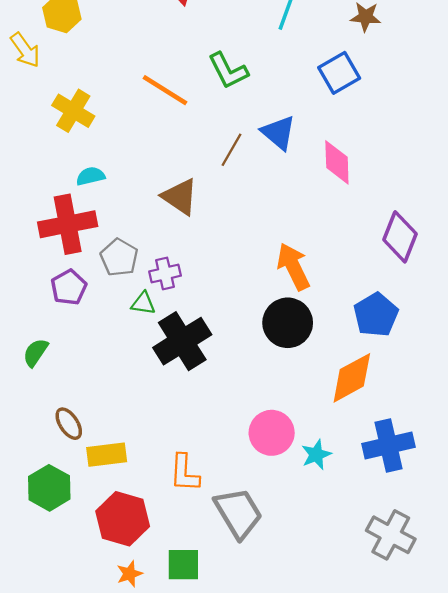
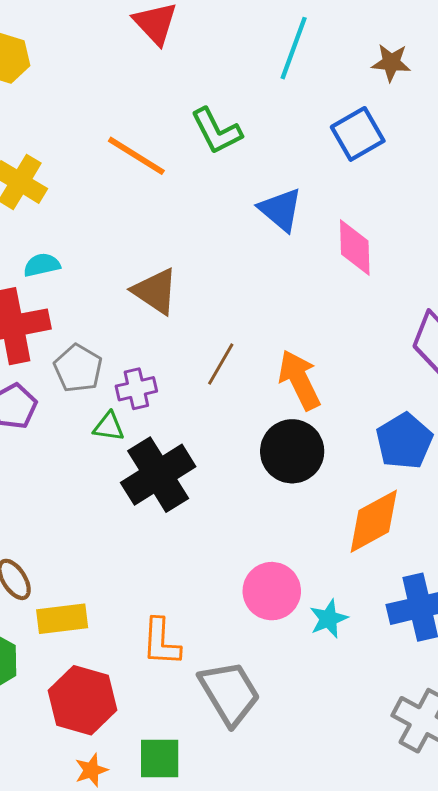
brown line: (231, 150) -> (221, 364), moved

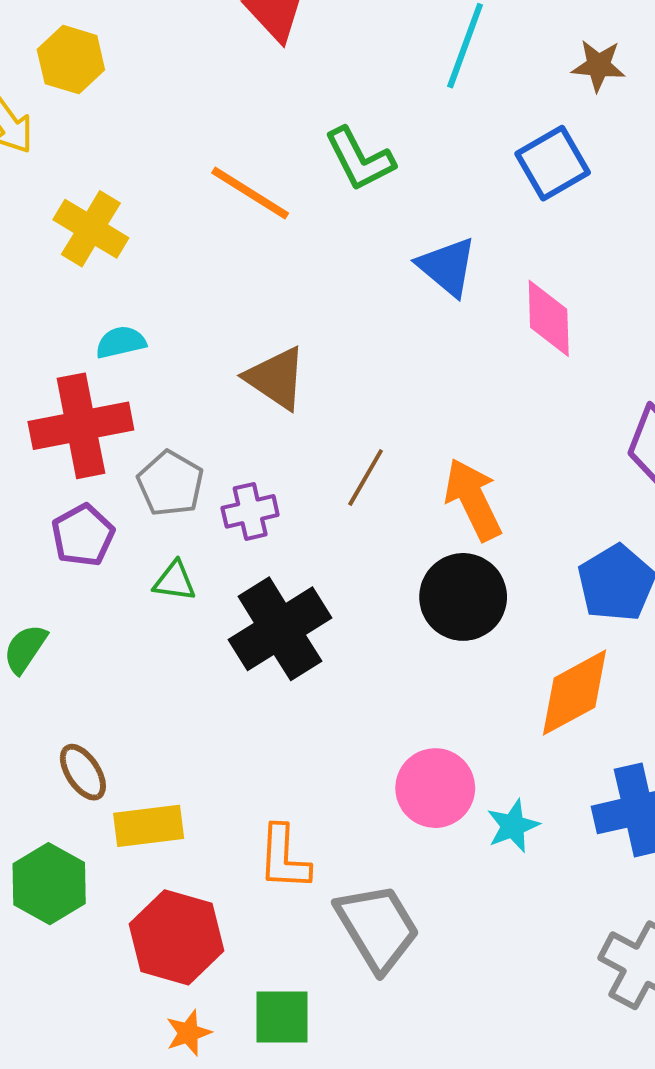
green triangle: (109, 427) -> (174, 581), moved

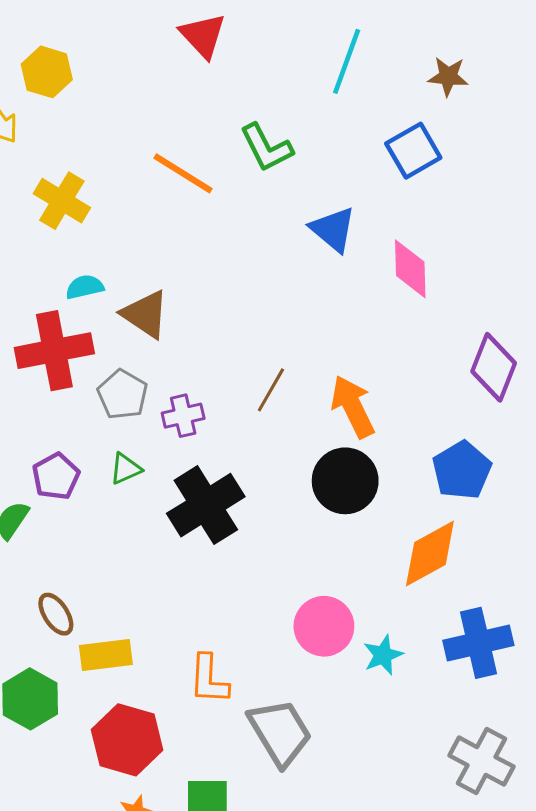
brown triangle: (276, 378) -> (145, 314), moved
purple pentagon: (83, 535) -> (56, 476), moved
green triangle: (174, 581) -> (126, 469), turned -32

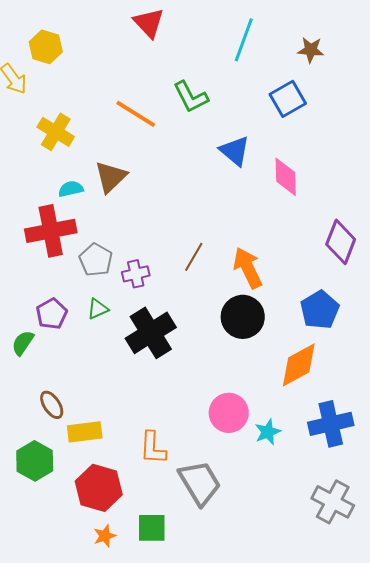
brown triangle: (145, 314) -> (111, 177), moved, turned 42

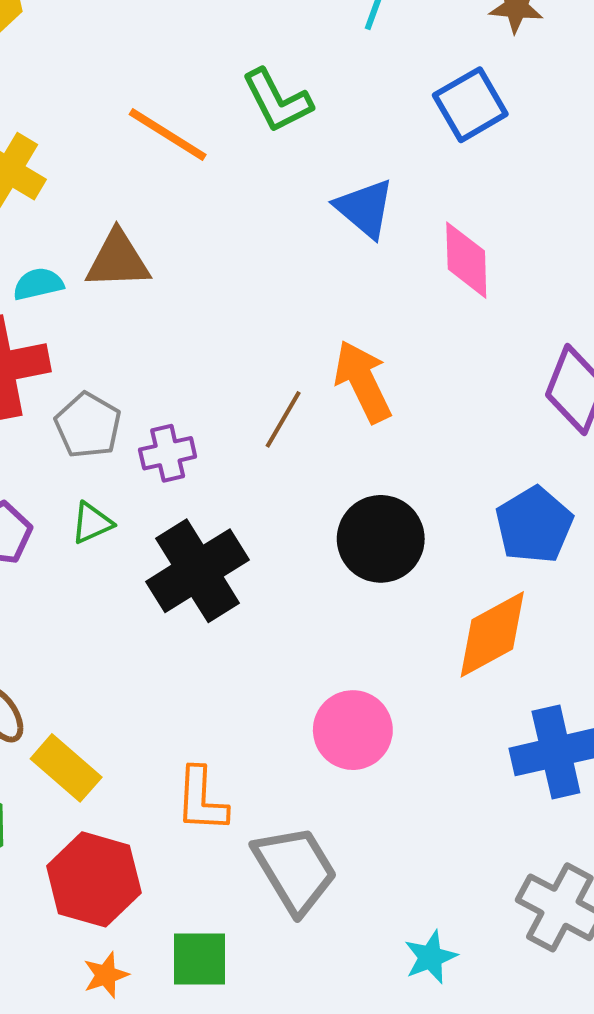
brown triangle: (111, 177) -> (118, 260), turned 42
orange arrow: (248, 268) -> (363, 382), moved
yellow rectangle: (85, 432) -> (66, 768), turned 48
cyan star: (268, 432) -> (430, 957), moved

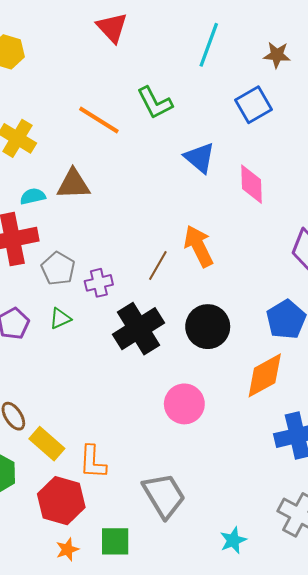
black cross: (197, 571) -> (139, 329), moved
pink circle: (353, 730) -> (184, 404), moved
orange L-shape: (201, 800) -> (93, 462), moved

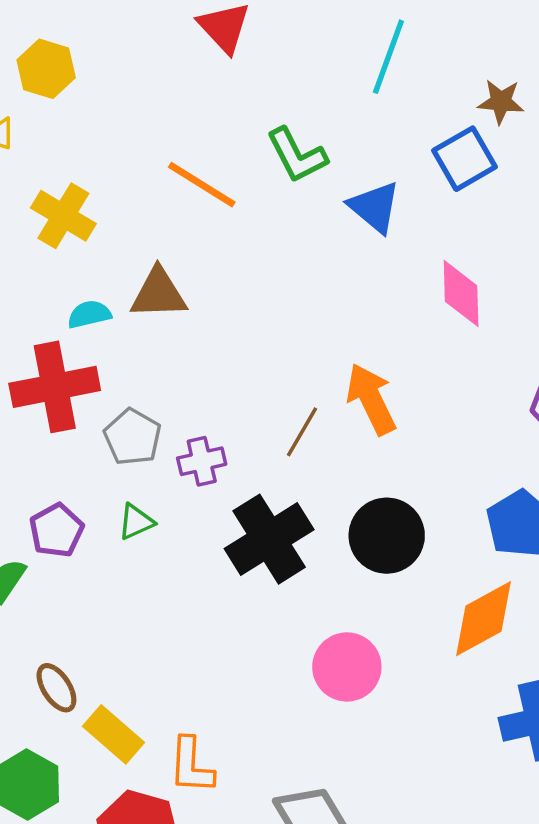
brown star: (277, 55) -> (501, 102), moved
blue triangle: (200, 158) -> (375, 207), moved

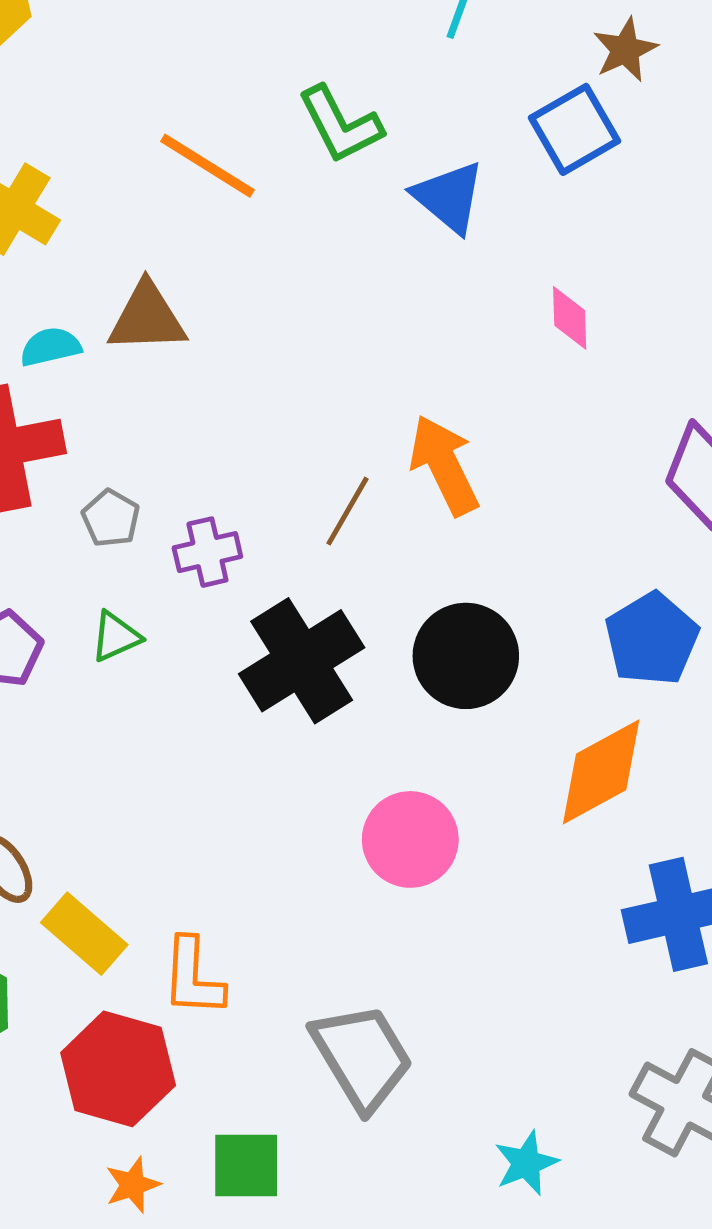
brown star: (501, 102) -> (625, 50), turned -30
pink diamond: (461, 294) -> (570, 318), size x0.7
gray pentagon: (133, 437) -> (111, 518), size x0.7

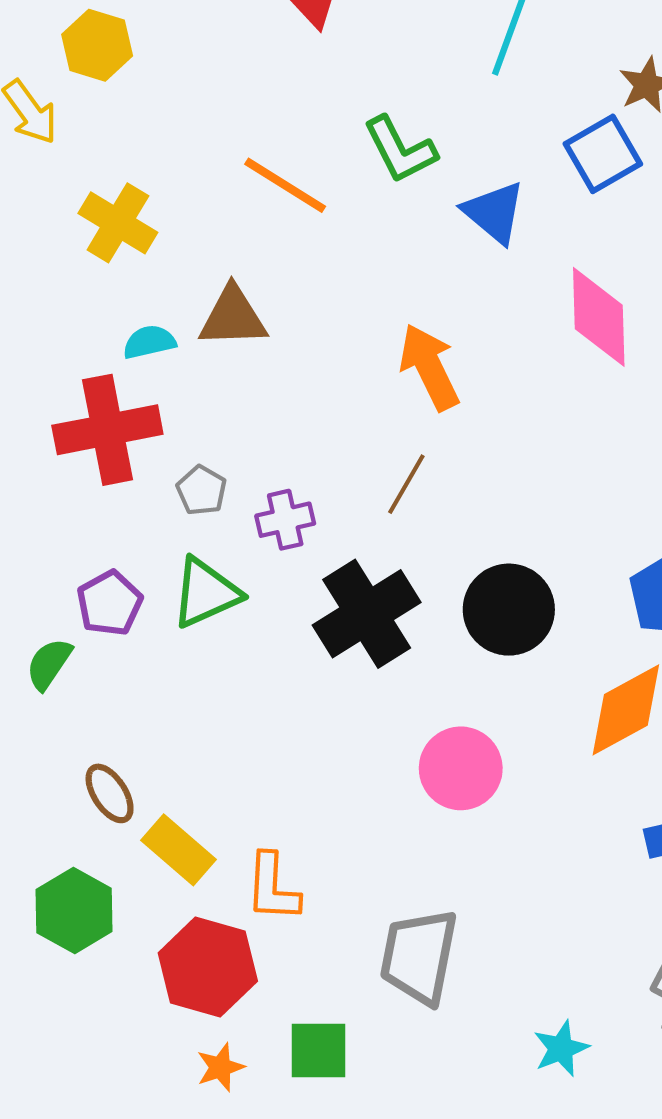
pink diamond: (570, 318) -> (599, 317), size x1.8
orange arrow: (444, 465) -> (429, 367), moved
green triangle: (116, 637) -> (206, 593), size x1.6
gray trapezoid: (362, 1057) -> (419, 957), turned -138

